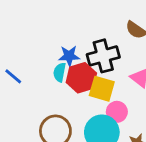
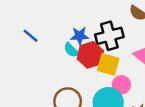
cyan semicircle: (60, 72) -> (71, 50), turned -56
blue line: (13, 76) -> (31, 36), moved

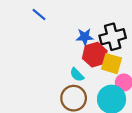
blue line: (31, 36) -> (39, 14), moved
cyan semicircle: (71, 50) -> (77, 75), moved

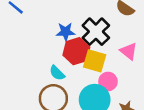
black cross: (113, 37) -> (96, 32), turned -30

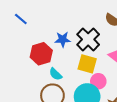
red hexagon: (76, 51) -> (41, 54), moved

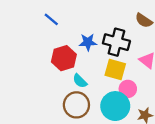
blue line: (21, 19) -> (51, 19), moved
black cross: (88, 39) -> (116, 42), turned -30

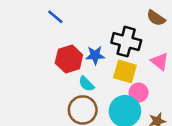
blue star: (88, 42) -> (95, 55), moved

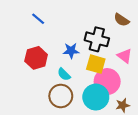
red hexagon: (69, 59) -> (36, 58), moved
pink circle: (139, 93) -> (107, 82), size x1.6

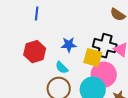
blue line: (38, 19) -> (37, 14), turned 56
black cross: (97, 39) -> (105, 46), moved

